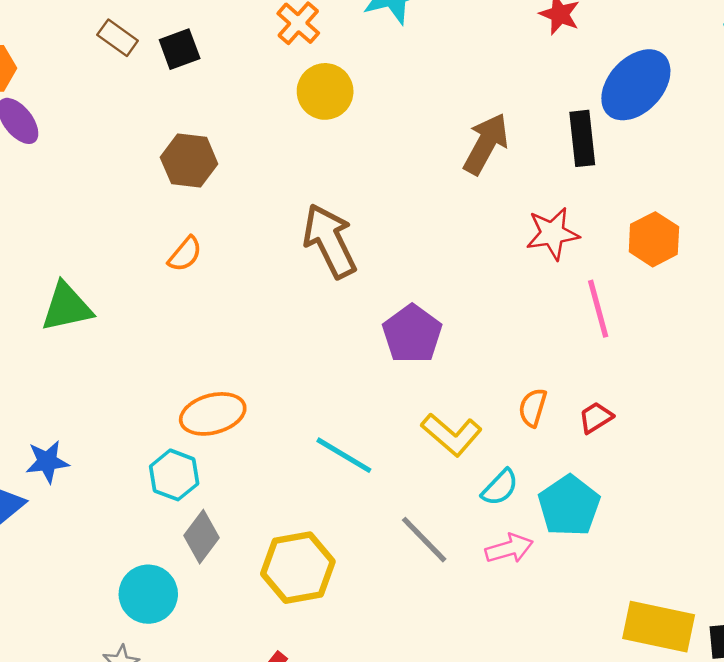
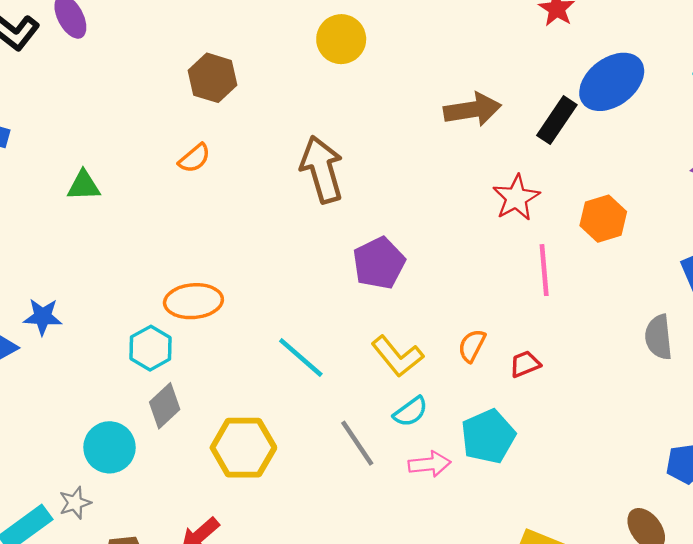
black rectangle: (582, 138) -> (557, 120), turned 30
brown arrow: (486, 144) -> (472, 110), turned 42
red star: (552, 233) -> (516, 198), turned -30
green triangle: (67, 307) -> (84, 186), size x0.7
cyan semicircle: (500, 487) -> (410, 412), moved

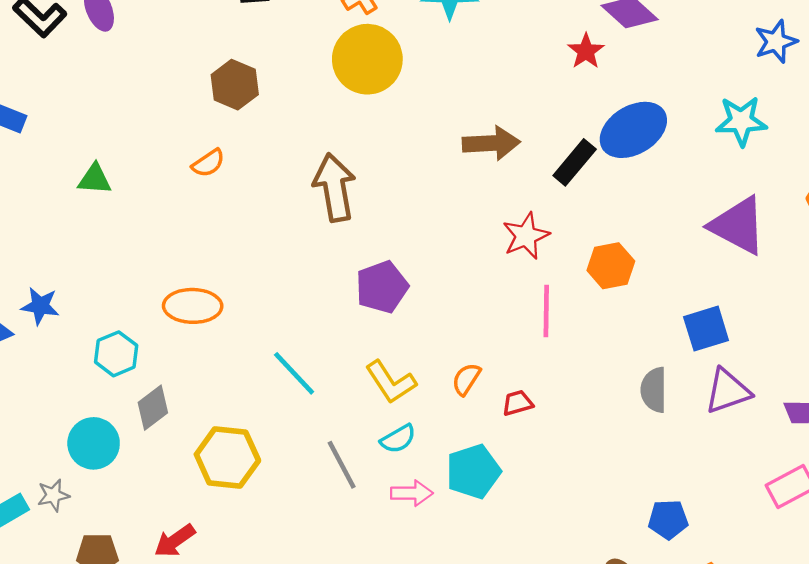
yellow circle: (341, 39) -> (367, 59), size x1.4
cyan hexagon: (150, 348) -> (116, 354), moved

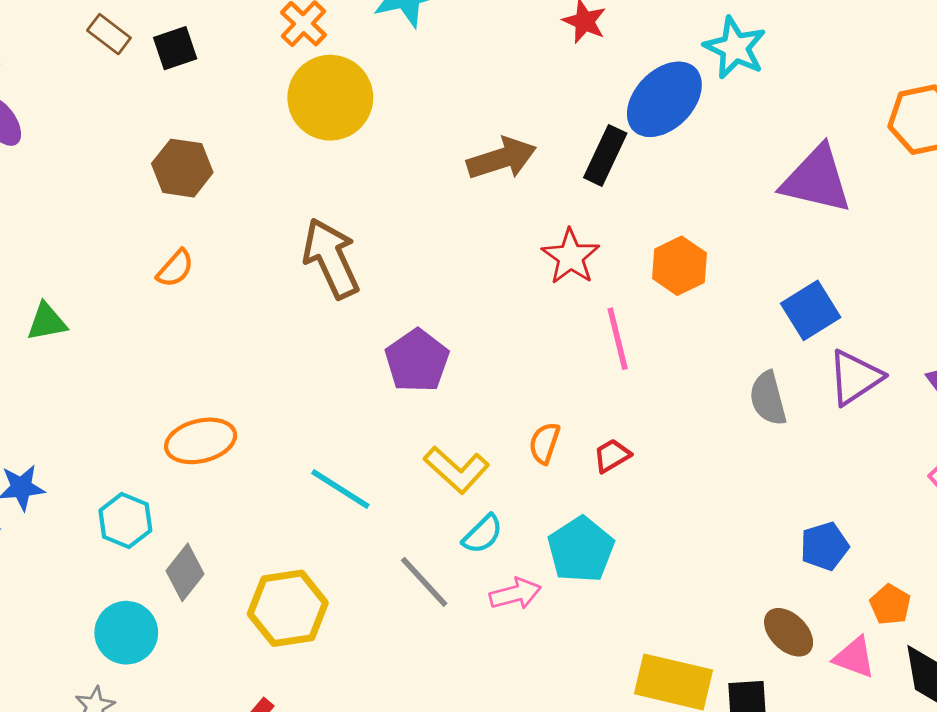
cyan star: (741, 121) -> (735, 48), moved, turned -30

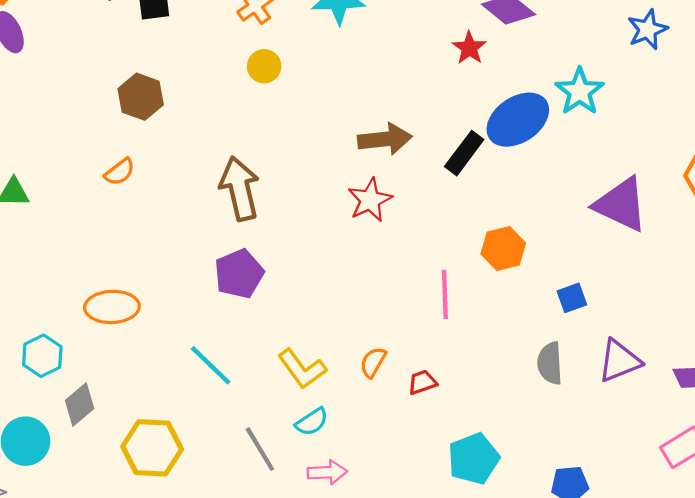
yellow circle: (330, 98) -> (264, 66), size x0.5
red star: (571, 257) -> (370, 200), moved
blue square: (811, 310) -> (572, 298), moved, size x0.7
purple pentagon: (417, 361) -> (239, 274), moved
cyan pentagon: (581, 550) -> (474, 459), moved

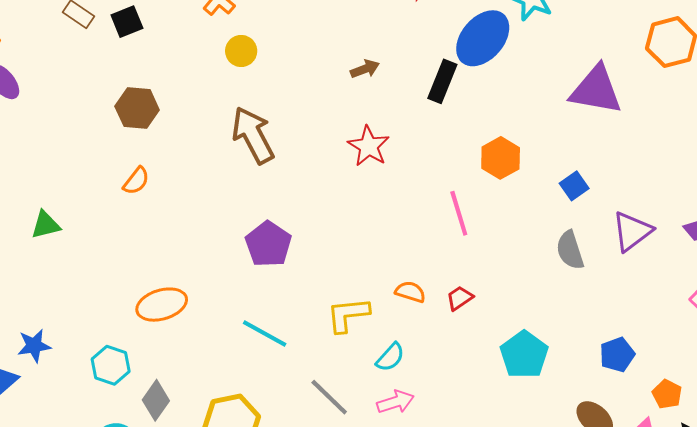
brown arrow: (385, 139) -> (365, 69), moved, size x0.6
brown arrow: (240, 189) -> (253, 135), moved
orange semicircle: (373, 362) -> (410, 292), turned 92
yellow L-shape: (302, 369) -> (348, 315), turned 135
cyan semicircle: (312, 422) -> (390, 357), moved

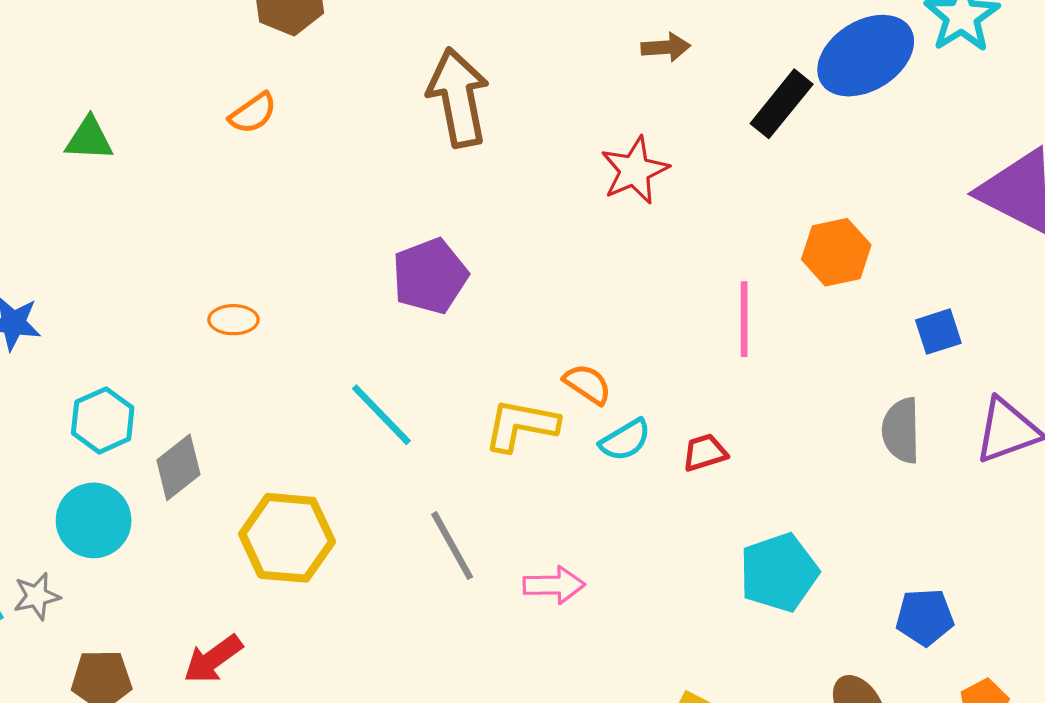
orange semicircle: (410, 292) -> (587, 384), moved
orange ellipse: (162, 305) -> (233, 320), size x0.6
cyan semicircle: (390, 357) -> (625, 440), moved
cyan hexagon: (111, 365) -> (103, 420), moved

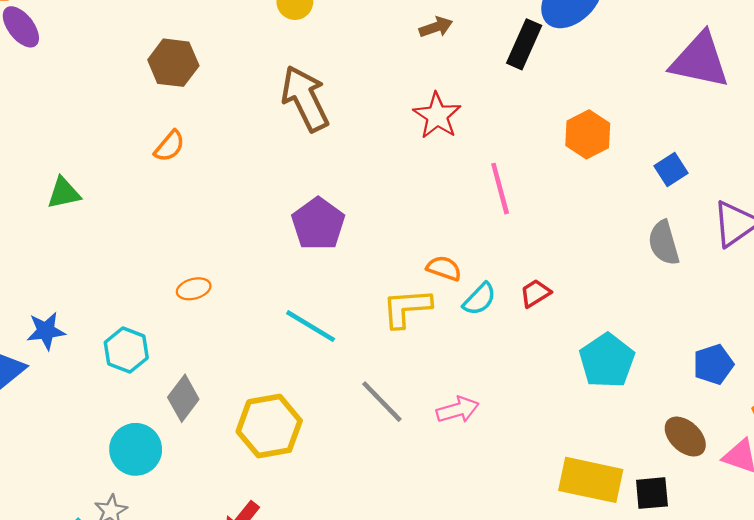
pink line: (744, 319) -> (500, 189), moved
cyan hexagon: (103, 420) -> (126, 350), moved

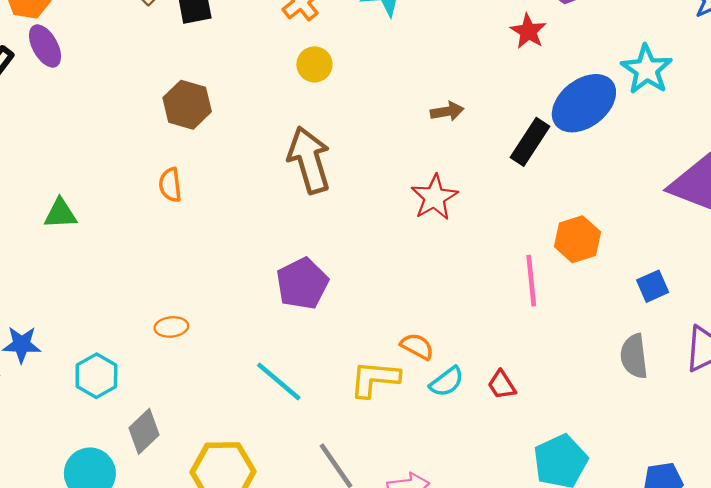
orange semicircle: (169, 146) -> (170, 185), turned 124
pink line: (500, 189) -> (531, 281), moved
red trapezoid: (535, 293) -> (502, 385), turned -100

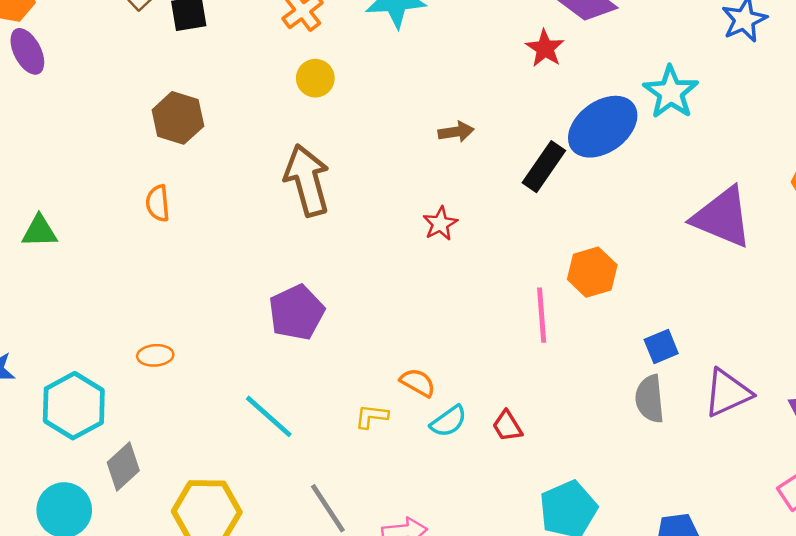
red star: (434, 197) -> (440, 224), size x0.7
blue square: (653, 286) -> (661, 347), moved
cyan hexagon: (96, 376) -> (74, 406), size x1.4
yellow L-shape: (375, 379) -> (372, 416), size x0.6

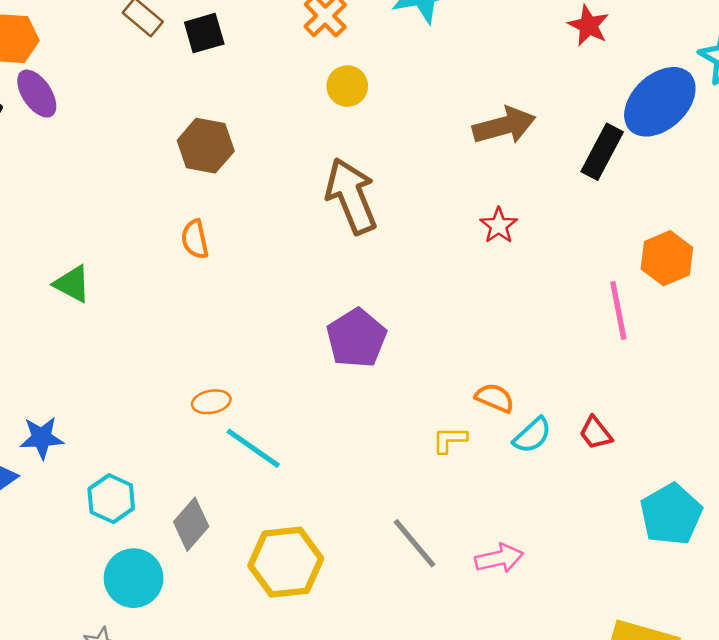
brown arrow: (456, 132) -> (504, 126), size x1.6
green triangle: (39, 231) -> (72, 284), turned 36
cyan hexagon: (74, 406) -> (111, 499), moved, size x0.7
cyan line: (269, 416) -> (253, 448), moved

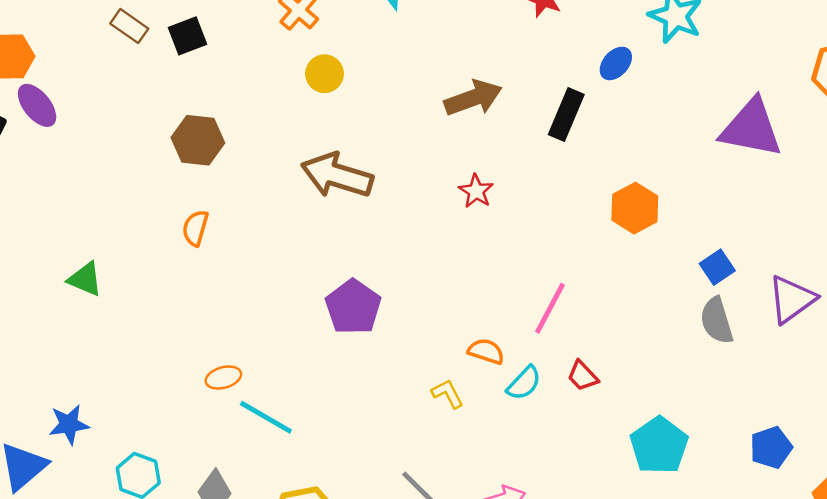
blue ellipse: (660, 102) -> (616, 63), size x0.5
brown arrow: (351, 196) -> (337, 175), turned -46
orange semicircle: (195, 239) -> (195, 228), turned 33
pink line: (618, 310) -> (550, 308), moved, turned 44
yellow L-shape: (450, 440) -> (448, 394), turned 68

